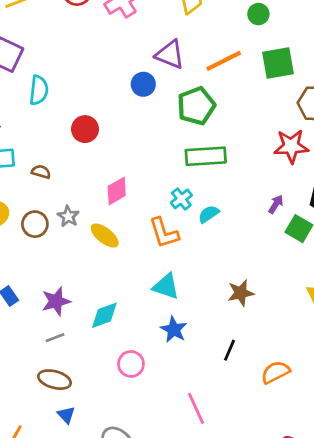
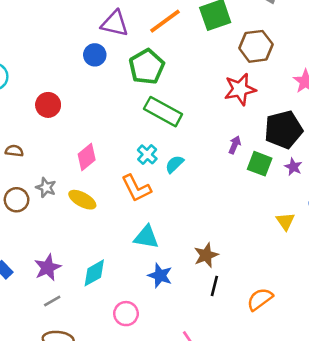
green rectangle: (206, 156) -> (163, 112), turned 42
brown star: (241, 293) -> (206, 255), moved

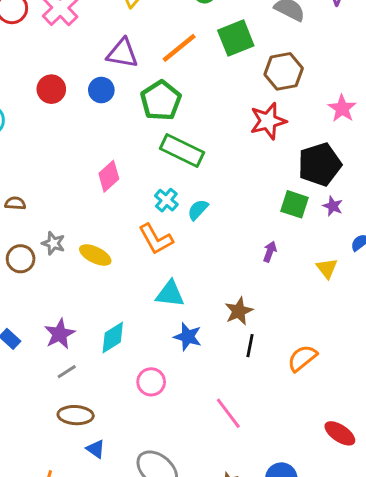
red circle: (48, 105) -> (51, 89), moved
purple arrow: (235, 145) -> (270, 252), moved
pink diamond: (87, 157) -> (109, 176), moved

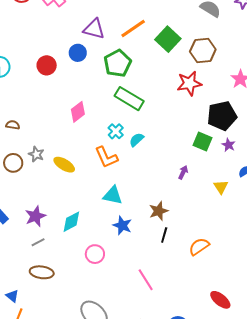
green square: (236, 38) -> (168, 39), moved, turned -30
red circle: (51, 89) -> (47, 65), moved
blue triangle: (96, 449) -> (12, 296), moved

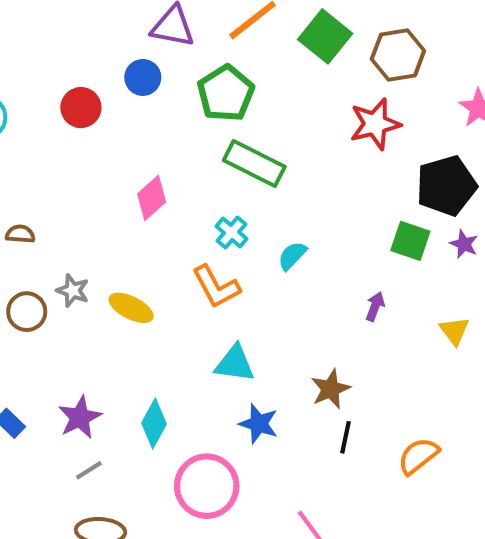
cyan semicircle: (137, 140) -> (292, 256), moved
cyan diamond: (71, 222) -> (154, 423), turned -30
pink circle: (95, 254) -> (207, 486), size x1.6

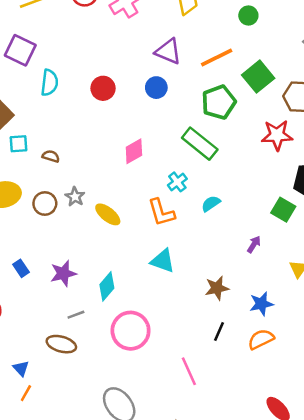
blue circle: (143, 77) -> (156, 88), moved
green pentagon: (226, 93) -> (219, 102), moved
blue star: (259, 424) -> (261, 304), moved, turned 30
black line: (345, 437) -> (219, 332), moved
gray line: (89, 470) -> (76, 315), moved

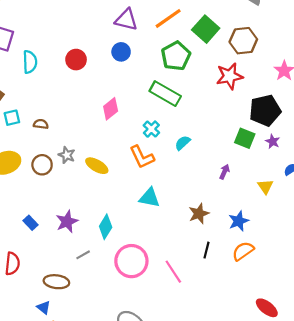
brown ellipse: (61, 344) -> (56, 282), moved
pink line: (189, 371) -> (173, 272), moved

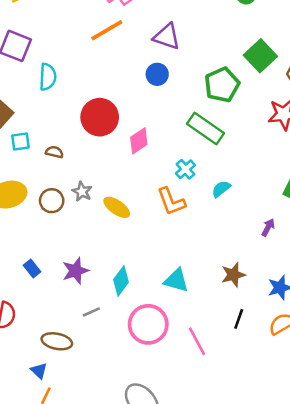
orange line: (168, 18) -> (107, 30), moved
red circle: (76, 60) -> (100, 117), moved, size x1.5
cyan triangle: (149, 198) -> (176, 280), moved

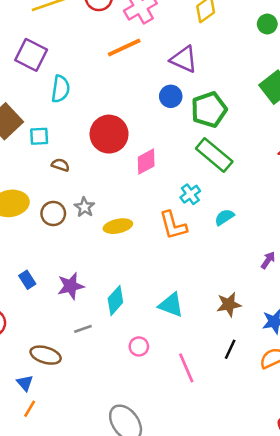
green pentagon: (222, 85) -> (209, 110), moved
cyan square: (20, 142) -> (39, 136), moved
yellow ellipse: (117, 207) -> (118, 226), turned -52
pink circle: (148, 324) -> (139, 346), size x0.5

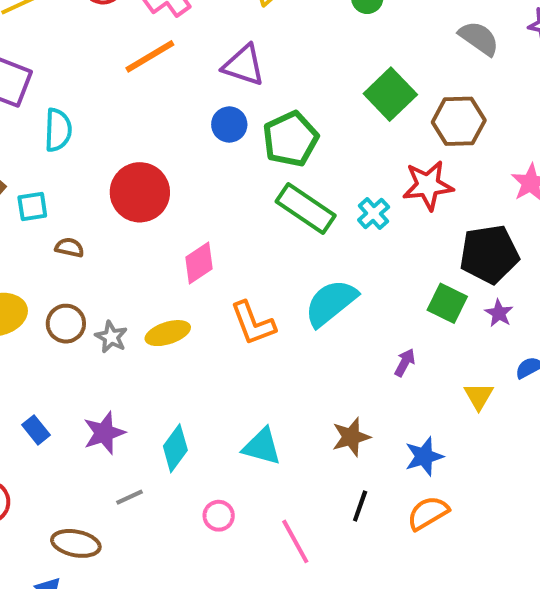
pink diamond: (146, 162) -> (199, 263), moved
cyan cross: (190, 194) -> (374, 213), moved
gray star: (84, 207) -> (111, 337), moved
cyan semicircle: (224, 217) -> (331, 303), size x1.8

